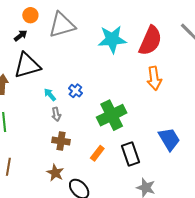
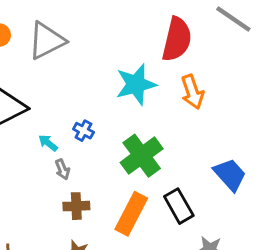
cyan star: (112, 39) -> (136, 84), moved
orange rectangle: (97, 153) -> (131, 214), size x1.8

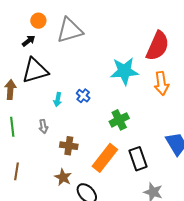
cyan arrow: (48, 143) -> (58, 100), turned -128
green cross: (142, 156) -> (119, 120), size x0.7
gray arrow: (62, 169) -> (43, 126), moved

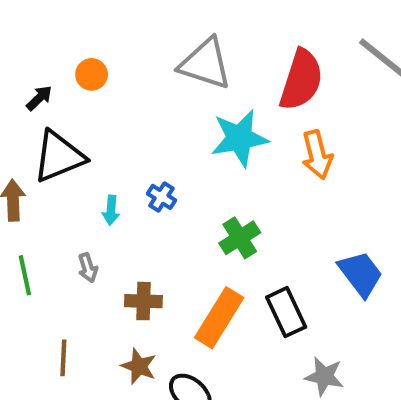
orange circle: (38, 21) -> (92, 74), moved
gray triangle: (70, 30) -> (205, 64), moved, turned 40
brown line: (16, 171) -> (63, 358), moved

